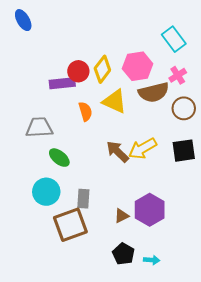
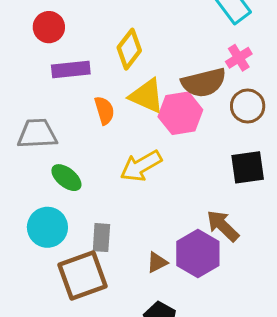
pink hexagon: (138, 66) -> (180, 113), moved
red circle: (78, 71) -> (49, 27), moved
yellow arrow: (143, 149) -> (141, 166), moved
brown arrow: (118, 152) -> (223, 226), moved

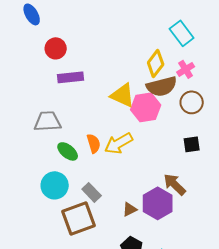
yellow diamond: (129, 49) -> (156, 63), moved
orange semicircle: (104, 110) -> (94, 143), moved
black square: (248, 167) -> (192, 144), size x0.7
gray rectangle: (101, 238) -> (92, 192), turned -48

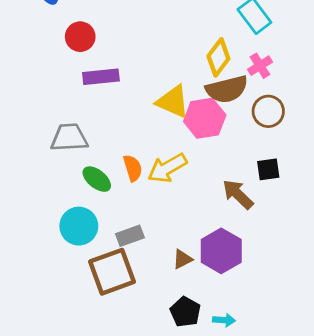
brown arrow: (175, 184) -> (238, 194), moved
gray rectangle: (92, 192) -> (130, 236), turned -66

